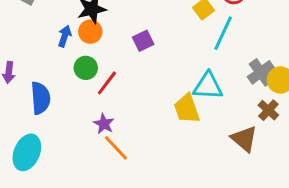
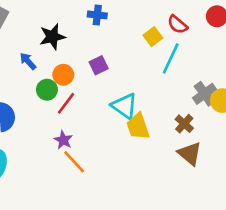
orange circle: (90, 32) -> (63, 75), moved
blue arrow: (65, 36) -> (28, 61), turned -60
cyan triangle: (208, 86) -> (124, 106), moved, turned 32
brown cross: (268, 110) -> (184, 124), moved

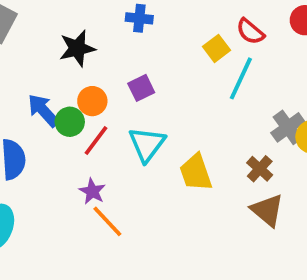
blue arrow: (28, 61) -> (43, 110), moved, size x1.4
cyan triangle: (124, 106) -> (147, 144), moved, turned 32

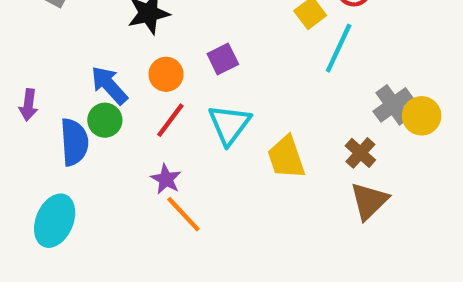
green circle: (70, 122) -> (105, 120), moved
brown triangle: (267, 210) -> (369, 201), turned 36

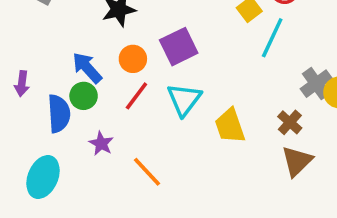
purple square: (223, 59) -> (179, 47), size x1.5
purple star: (166, 179) -> (101, 144), moved

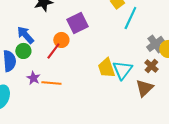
orange circle: (133, 59) -> (61, 40), moved
cyan triangle: (184, 99) -> (122, 70), moved
brown cross: (290, 122) -> (151, 66), moved
orange line: (147, 172) -> (51, 83), moved, turned -42

